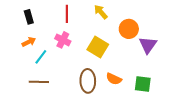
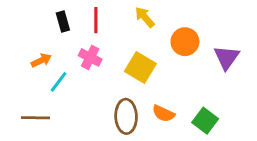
black rectangle: (29, 17) -> (63, 22), moved
purple triangle: (148, 45) -> (227, 57), moved
brown line: (39, 82) -> (36, 118), moved
green square: (143, 84) -> (205, 121), turned 30

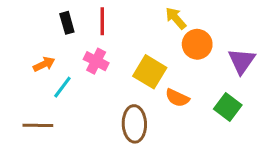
yellow arrow: (145, 17) -> (176, 18), moved
orange semicircle: (163, 113) -> (177, 98), moved
green square: (205, 121) -> (228, 107), moved

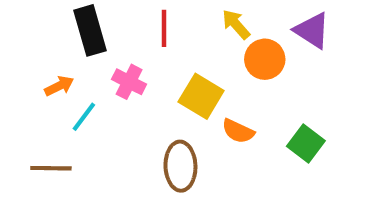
red line: (102, 21) -> (164, 28), moved
black rectangle: (67, 23) -> (90, 30), size x1.6
purple triangle: (242, 61) -> (312, 30), moved, turned -32

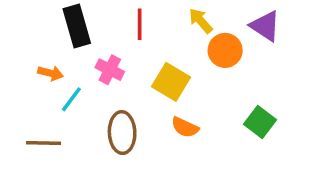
orange arrow: (59, 86) -> (50, 73), turned 40
orange semicircle: (238, 131) -> (185, 127), moved
brown ellipse: (180, 166) -> (122, 133), moved

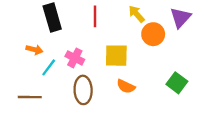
purple triangle: (265, 26) -> (180, 18), turned 40
pink cross: (110, 70) -> (75, 58), moved
yellow square: (171, 82) -> (116, 56), turned -30

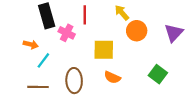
purple triangle: (180, 18) -> (174, 33), moved
pink cross: (75, 58) -> (67, 33), moved
brown line: (30, 97) -> (38, 87), moved

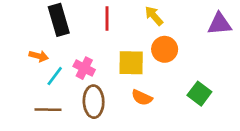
orange circle: (137, 31) -> (165, 49), moved
pink cross: (67, 33) -> (84, 68), moved
purple triangle: (174, 33) -> (220, 24), moved, turned 42

